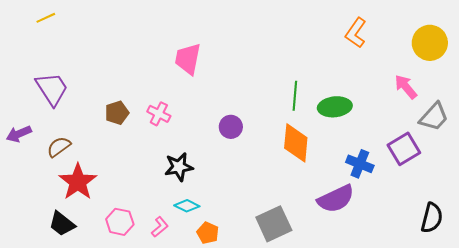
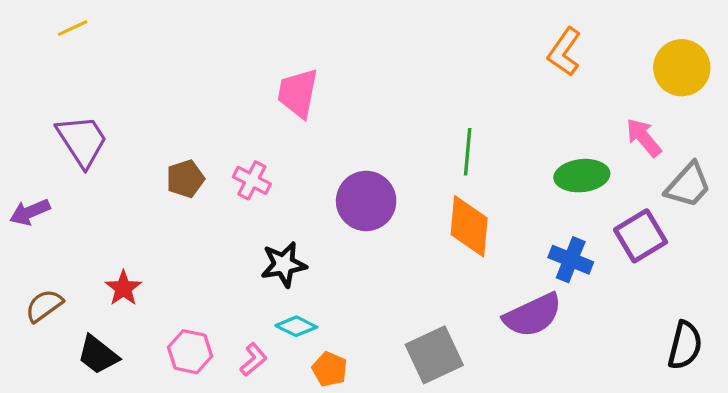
green ellipse: (335, 107) -> (582, 176), moved
purple circle: (231, 127) -> (366, 201), size x1.6
brown semicircle: (59, 147) -> (44, 306), moved
red star: (78, 182) -> (123, 288), size x0.6

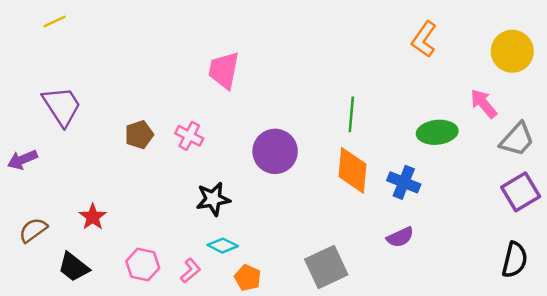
purple square: (641, 236) -> (521, 192), moved
blue cross: (571, 260) -> (404, 182), moved
purple semicircle: (533, 315) -> (400, 237), size x0.6

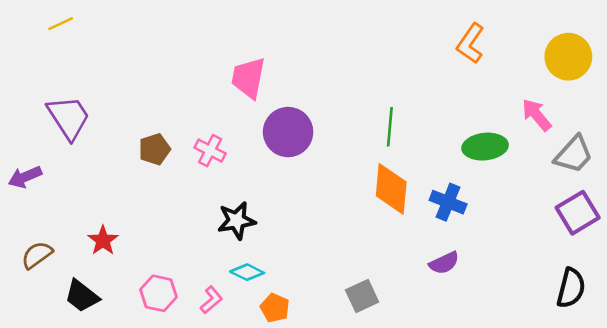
purple circle: (275, 151) -> (288, 132), moved
gray square: (326, 267) -> (362, 296), size x0.7

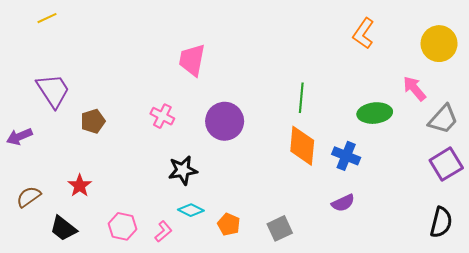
purple circle: (288, 132) -> (225, 121), moved
brown pentagon: (155, 149) -> (93, 121), moved
orange pentagon: (275, 308) -> (229, 224), moved

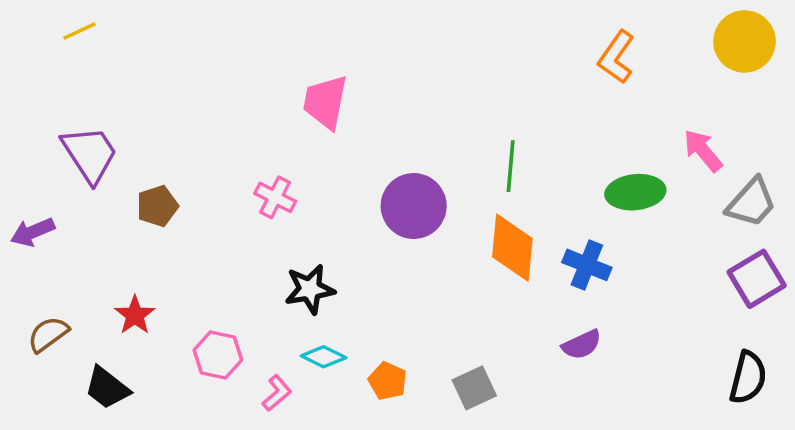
yellow circle: (439, 44) -> (744, 41), moved
purple circle: (225, 121) -> (414, 206), moved
pink hexagon: (123, 226) -> (218, 355), moved

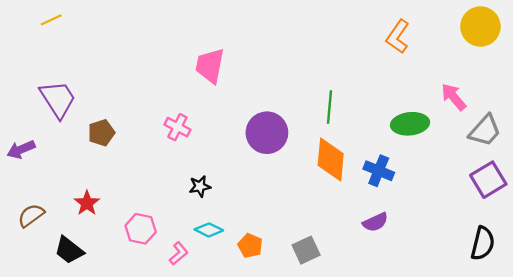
black star: (310, 289) -> (200, 186), size x0.7

